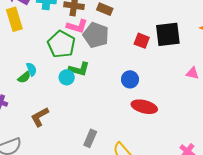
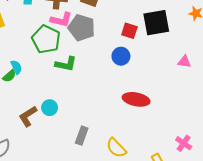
cyan circle: (67, 77) -> (50, 108), moved
blue circle: (130, 79) -> (121, 56), moved

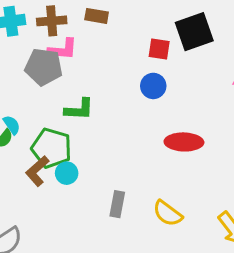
gray pentagon: (82, 28) -> (44, 67), moved
green pentagon: (46, 39) -> (51, 148), moved
brown L-shape: (28, 116) -> (37, 171), moved

